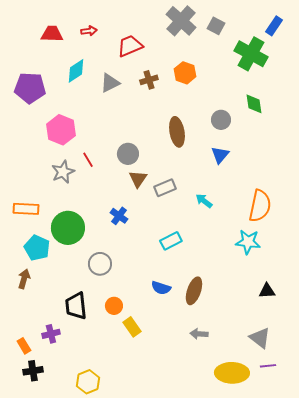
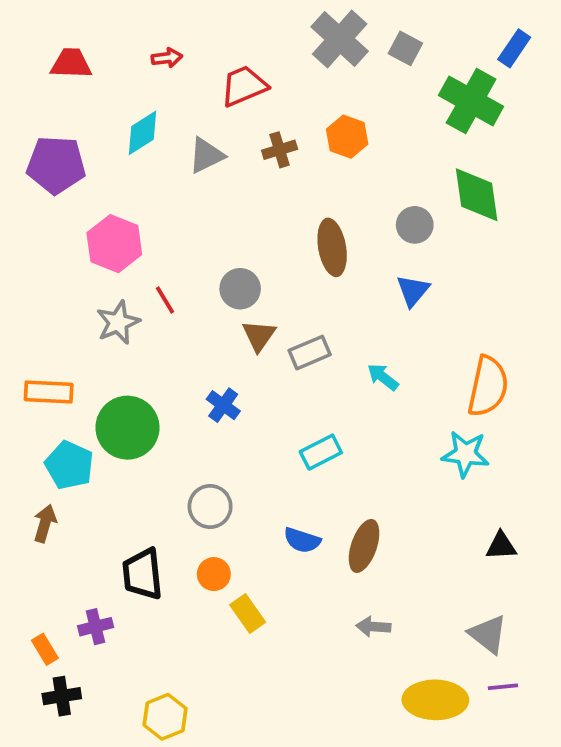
red trapezoid: (52, 34) -> (71, 63), moved
green diamond: (254, 104) -> (477, 195), size x1.5
gray circle: (100, 264) -> (210, 506), moved

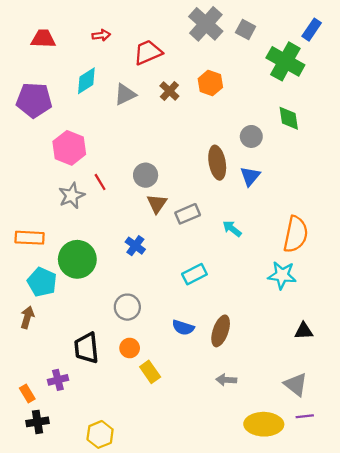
brown cross: (280, 150) -> (169, 91), turned -30
green diamond: (477, 195) -> (289, 118), size x0.7
brown ellipse: (332, 247) -> (217, 163), moved

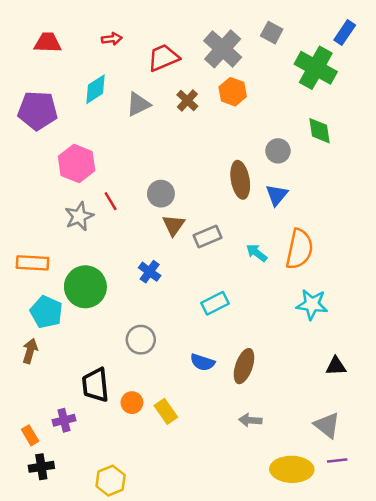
gray cross: (206, 24) -> (223, 49), moved
orange semicircle: (296, 234) -> (299, 249), moved
orange circle: (130, 348) -> (132, 403), moved

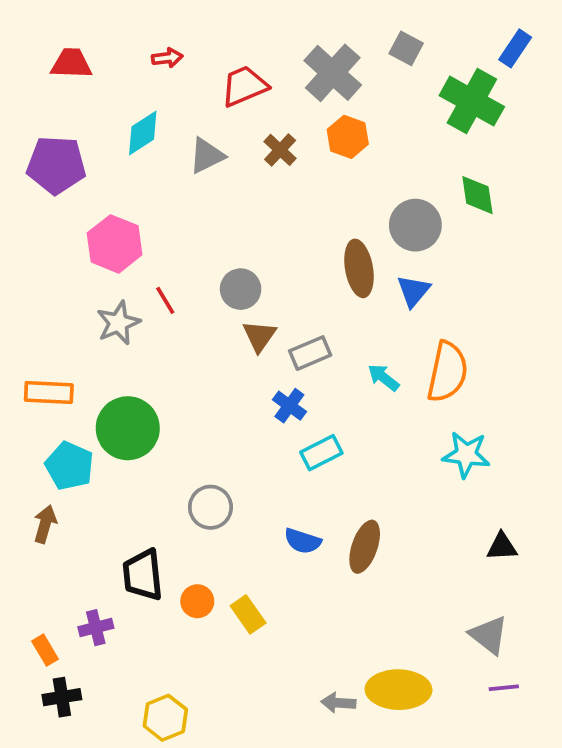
gray circle: (278, 151) -> (415, 225), size x1.4
blue cross: (150, 272) -> (289, 406), moved
gray arrow: (250, 420) -> (338, 703), moved
yellow ellipse: (292, 469) -> (398, 690), moved

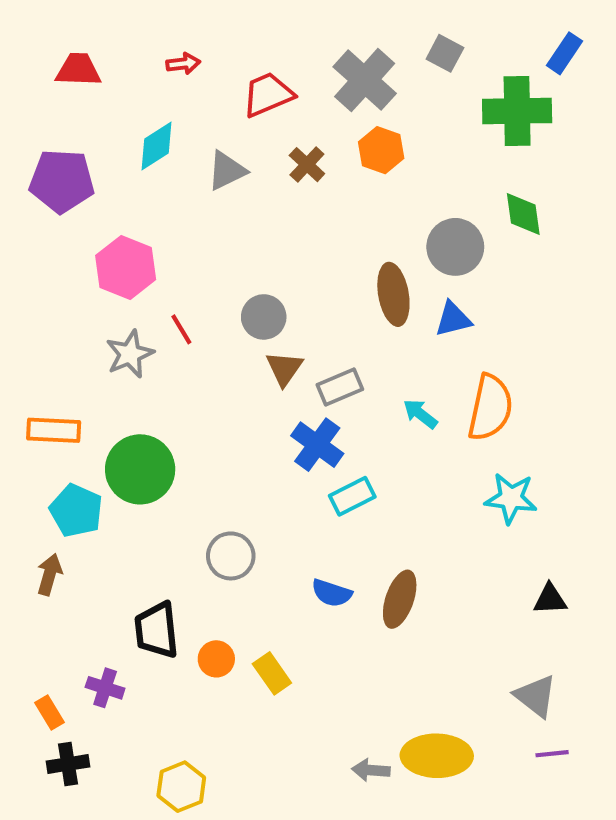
green cross: (472, 101) -> (517, 111), turned -30
blue triangle: (414, 291) -> (453, 319), turned 36
blue cross: (289, 406) -> (317, 445), size x1.4
purple cross: (96, 628) -> (105, 688), turned 32

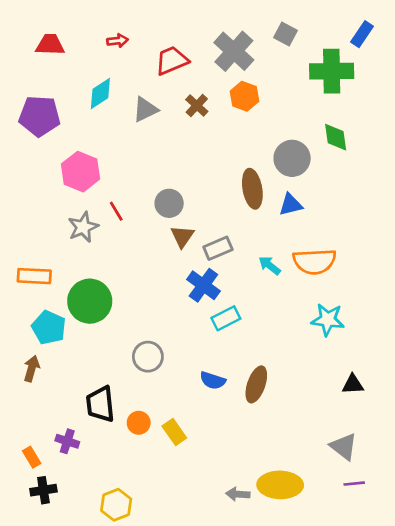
orange semicircle: (490, 408) -> (314, 261), turned 75

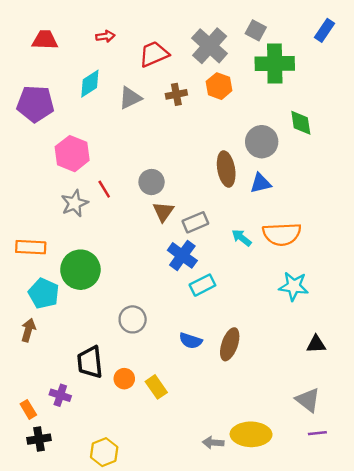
green cross: (332, 71) -> (275, 64), moved
brown cross: (197, 105) -> (176, 94), turned 36

